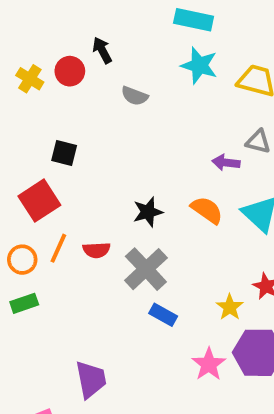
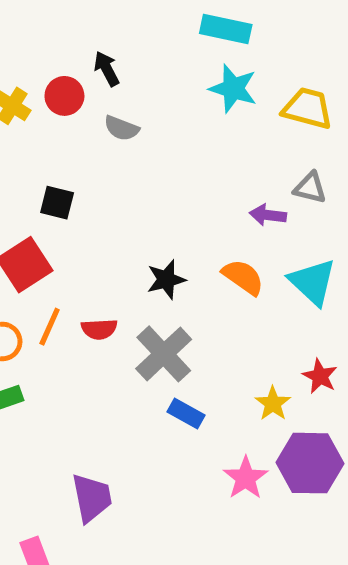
gray semicircle: (135, 96) -> (122, 128), moved

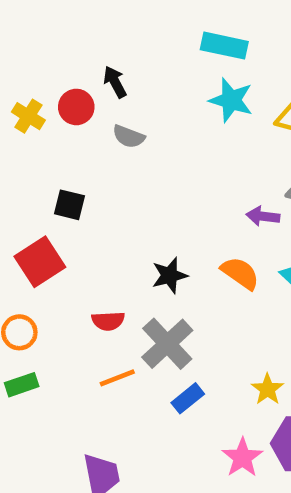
orange line: (50, 327) -> (117, 378), moved, turned 45
blue rectangle: (186, 413) -> (188, 398), turned -68

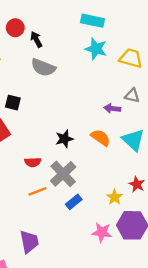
red circle: (76, 107) -> (15, 28), moved
gray semicircle: (129, 137) -> (43, 67), size x1.5
pink star: (242, 458) -> (102, 232), turned -30

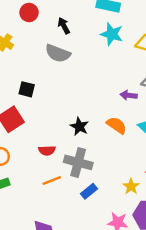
black arrow: (36, 39) -> (64, 26), moved
black star: (64, 139) -> (79, 126), turned -30
gray cross: (63, 174) -> (78, 162), turned -32

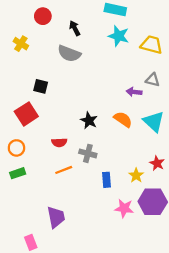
gray cross: (78, 162) -> (88, 153), size x0.7
blue rectangle: (89, 191) -> (107, 180), moved, turned -56

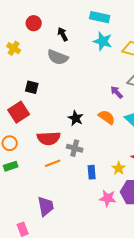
purple arrow: (134, 92) -> (117, 92), turned 40
red semicircle: (59, 142) -> (49, 138), size x1.6

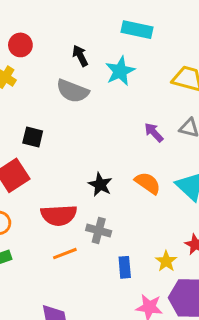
red circle: (34, 23) -> (20, 45), moved
cyan star: (103, 41) -> (120, 71), moved, turned 30
purple arrow: (117, 92) -> (154, 132), moved

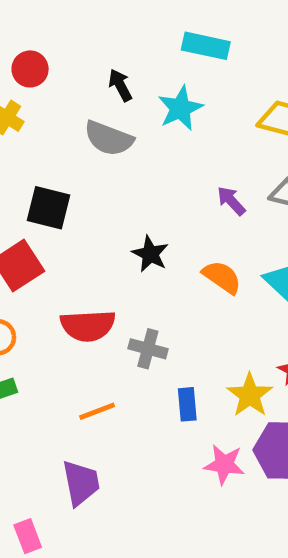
black square: (33, 137) -> (49, 208), size x1.4
black star: (100, 185) -> (150, 254), moved
orange line: (65, 254) -> (97, 411), moved
yellow star: (166, 261) -> (250, 395), size x1.4

